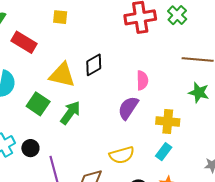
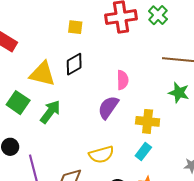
yellow square: (60, 17) -> (75, 27), moved

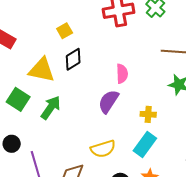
yellow square: (75, 27) -> (65, 31), moved, turned -35
yellow cross: (148, 121) -> (148, 114), size x0.7
cyan rectangle: (143, 152) -> (145, 145), size x1.4

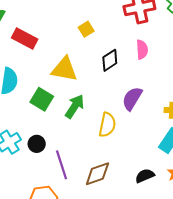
black diamond: (73, 59) -> (110, 60), moved
pink semicircle: (122, 74) -> (142, 50), moved
yellow semicircle: (103, 149) -> (107, 125), moved, turned -60

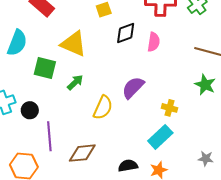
black diamond: (110, 60) -> (126, 33), moved
green square: (42, 99) -> (45, 68), turned -30
green arrow: (75, 106) -> (75, 82), size x0.7

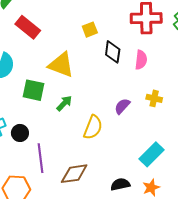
black diamond: (126, 33) -> (113, 52), turned -60
purple semicircle: (133, 88) -> (122, 106), size x0.7
yellow cross: (169, 108) -> (154, 98), moved

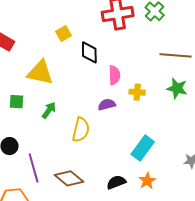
pink semicircle: (141, 60) -> (114, 75), moved
green square: (33, 90) -> (16, 102), size x0.7
purple semicircle: (122, 106) -> (107, 105), turned 42
brown diamond: (74, 174) -> (69, 178), turned 56

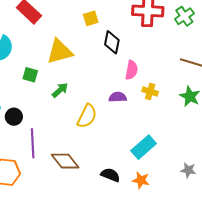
yellow triangle: (40, 73) -> (60, 52), turned -40
orange star: (147, 181) -> (141, 180), turned 30
black semicircle: (116, 182) -> (110, 175), turned 30

